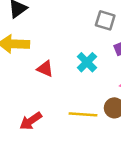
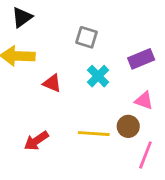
gray square: (105, 20) -> (87, 37), moved

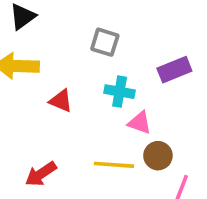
cyan cross: (98, 76) -> (120, 92), turned -35
pink triangle: (144, 101) -> (140, 123), moved

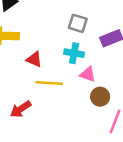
gray square: (105, 42) -> (78, 23), moved
yellow line: (114, 165) -> (49, 83), moved

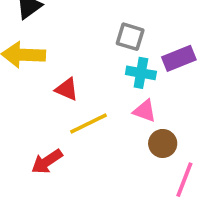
cyan cross: (74, 53) -> (141, 73), moved
yellow line: (49, 83) -> (88, 124), turned -30

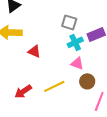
cyan cross: (141, 73) -> (75, 42), turned -35
yellow line: (88, 124) -> (54, 86), moved

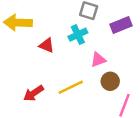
cyan cross: (75, 42) -> (78, 35), moved
pink triangle: (77, 63) -> (98, 60), turned -40

